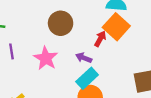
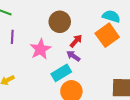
red arrow: (100, 39) -> (76, 41), moved
cyan rectangle: (87, 78) -> (61, 73), moved

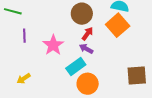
brown circle: (60, 22) -> (82, 14), moved

